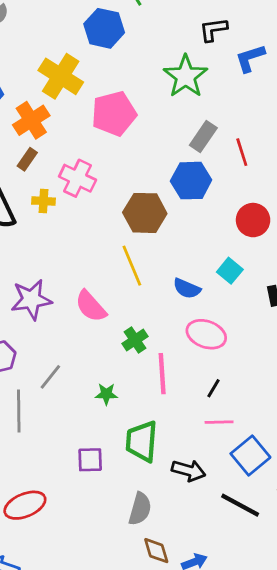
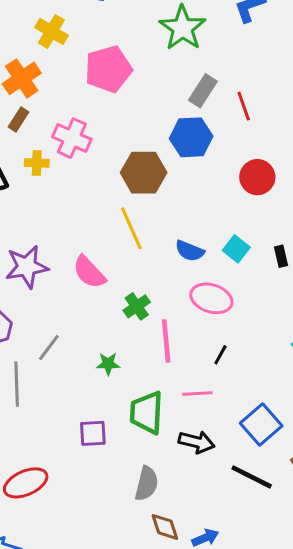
yellow cross: (61, 76) -> (51, 31), size x0.7
cyan square: (230, 271) -> (236, 249), moved
pink line: (219, 422) -> (197, 394), moved

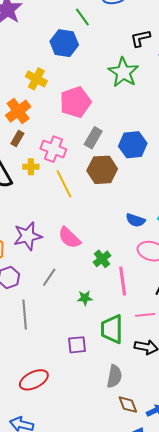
gray rectangle: (203, 91) -> (93, 138), moved
yellow line: (131, 228) -> (64, 184), moved
gray line: (49, 347) -> (49, 277), moved

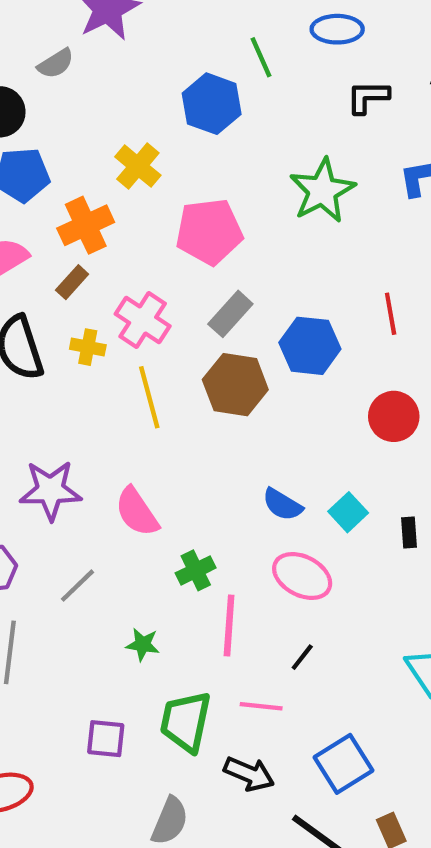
black L-shape: (140, 38) -> (368, 97), moved

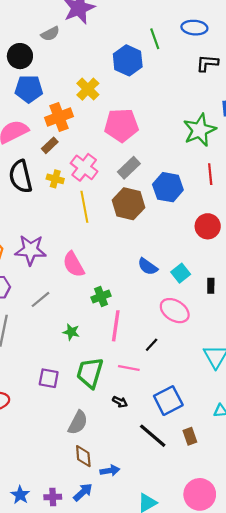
green star: (322, 191) -> (200, 130), moved
pink ellipse: (302, 576) -> (175, 311), moved
black arrow: (249, 774) -> (120, 402), size x0.6

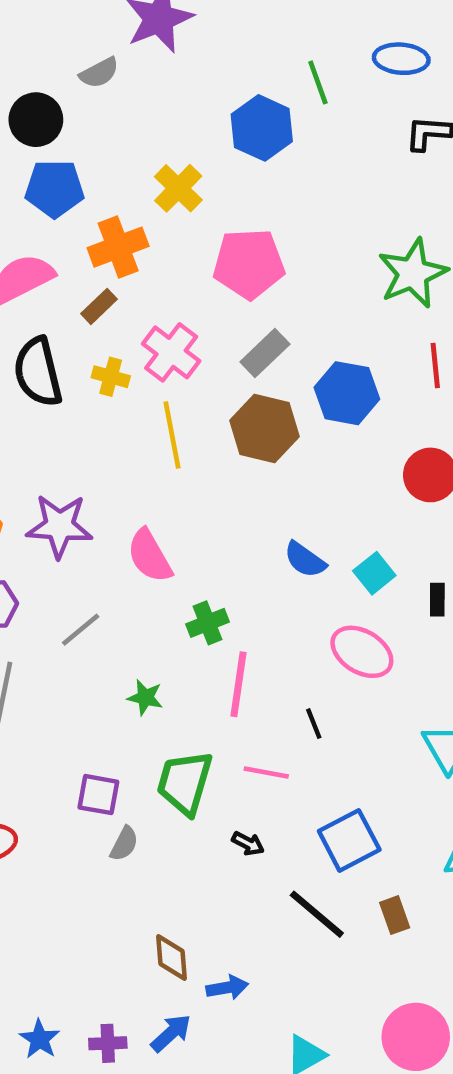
black line: (152, 345) -> (314, 724), turned -64
gray semicircle: (78, 423) -> (124, 844), moved, size x0.7

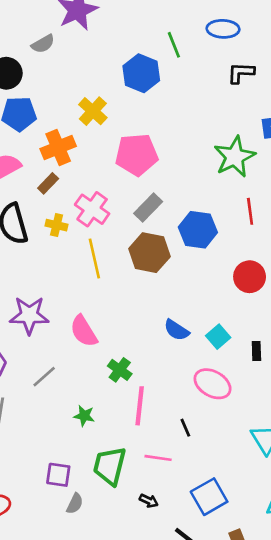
green cross: (207, 623) -> (120, 370), turned -30

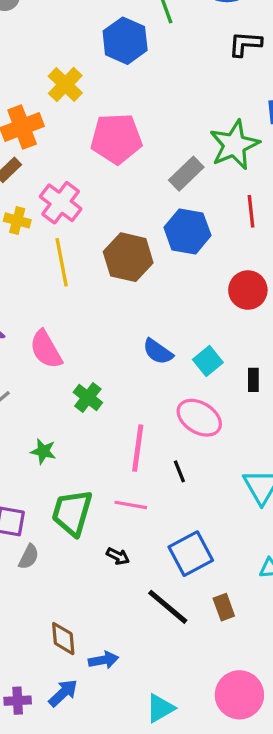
gray rectangle: (148, 207) -> (186, 174), moved
pink line: (140, 406) -> (138, 448), moved
black line: (185, 428) -> (179, 471), moved

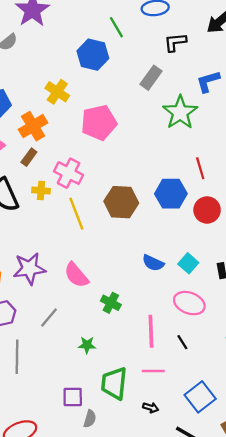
gray rectangle: (186, 174) -> (151, 78), moved
red line: (251, 211) -> (200, 168), moved
blue hexagon: (187, 231) -> (171, 194), moved

